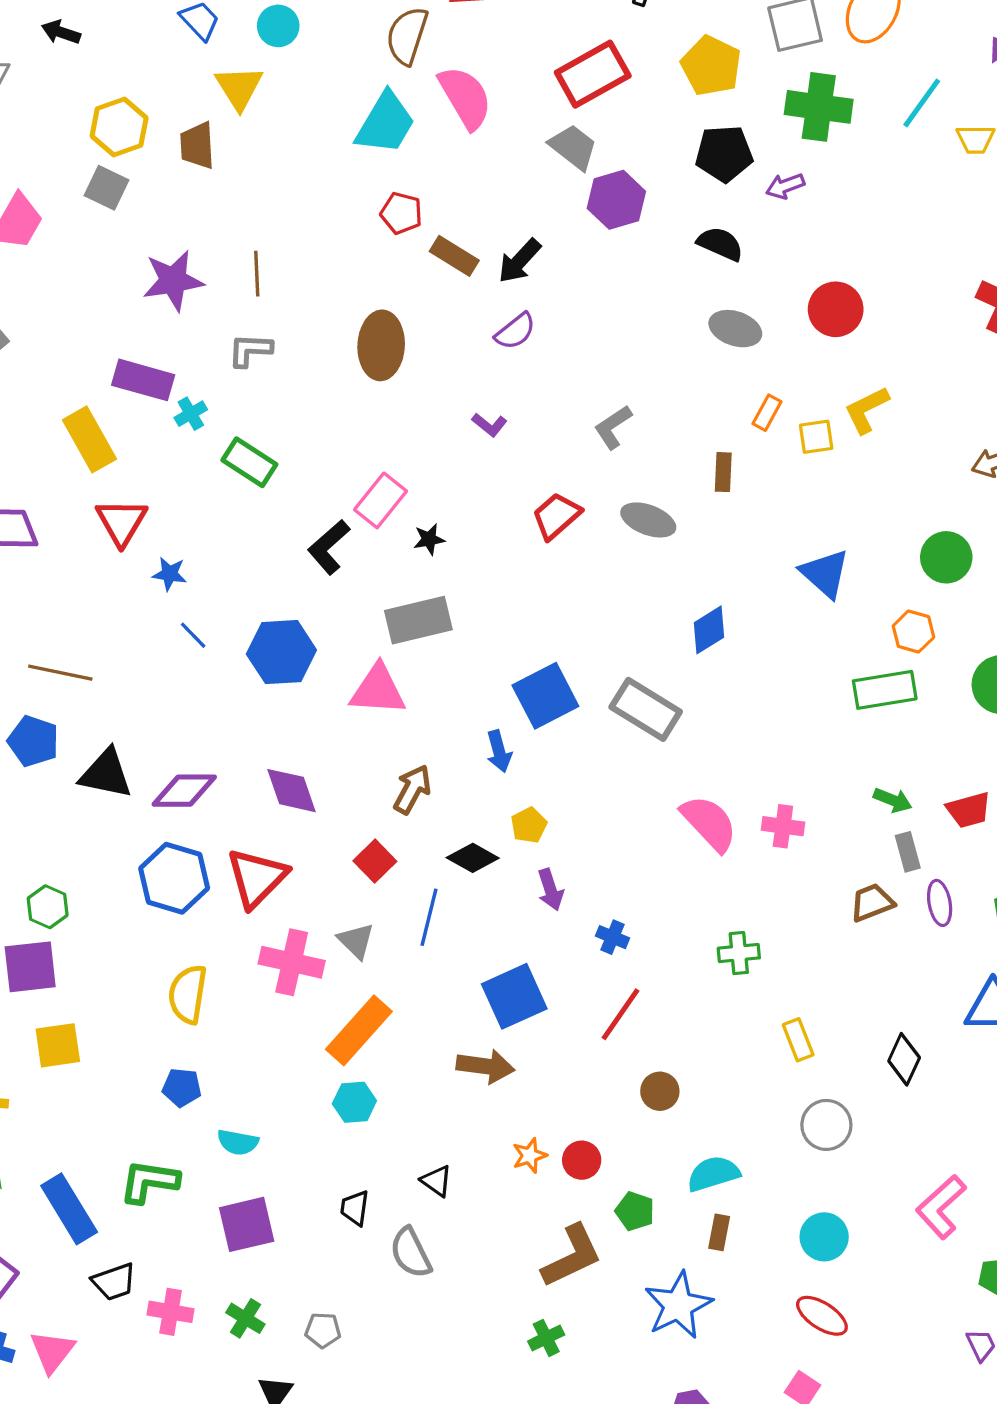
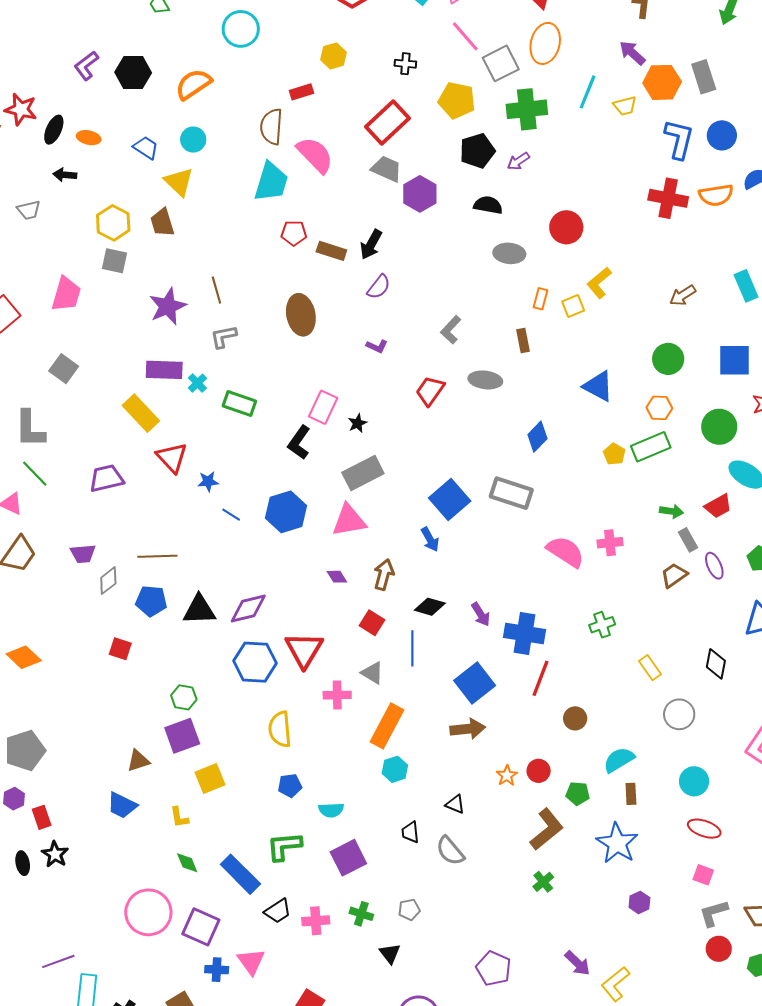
purple diamond: (292, 791) -> (337, 577), moved, size x0.6
yellow pentagon: (529, 825) -> (614, 454), moved
blue cross: (612, 937) -> (525, 634), size x2.0
pink cross: (292, 962) -> (337, 695), size x0.7

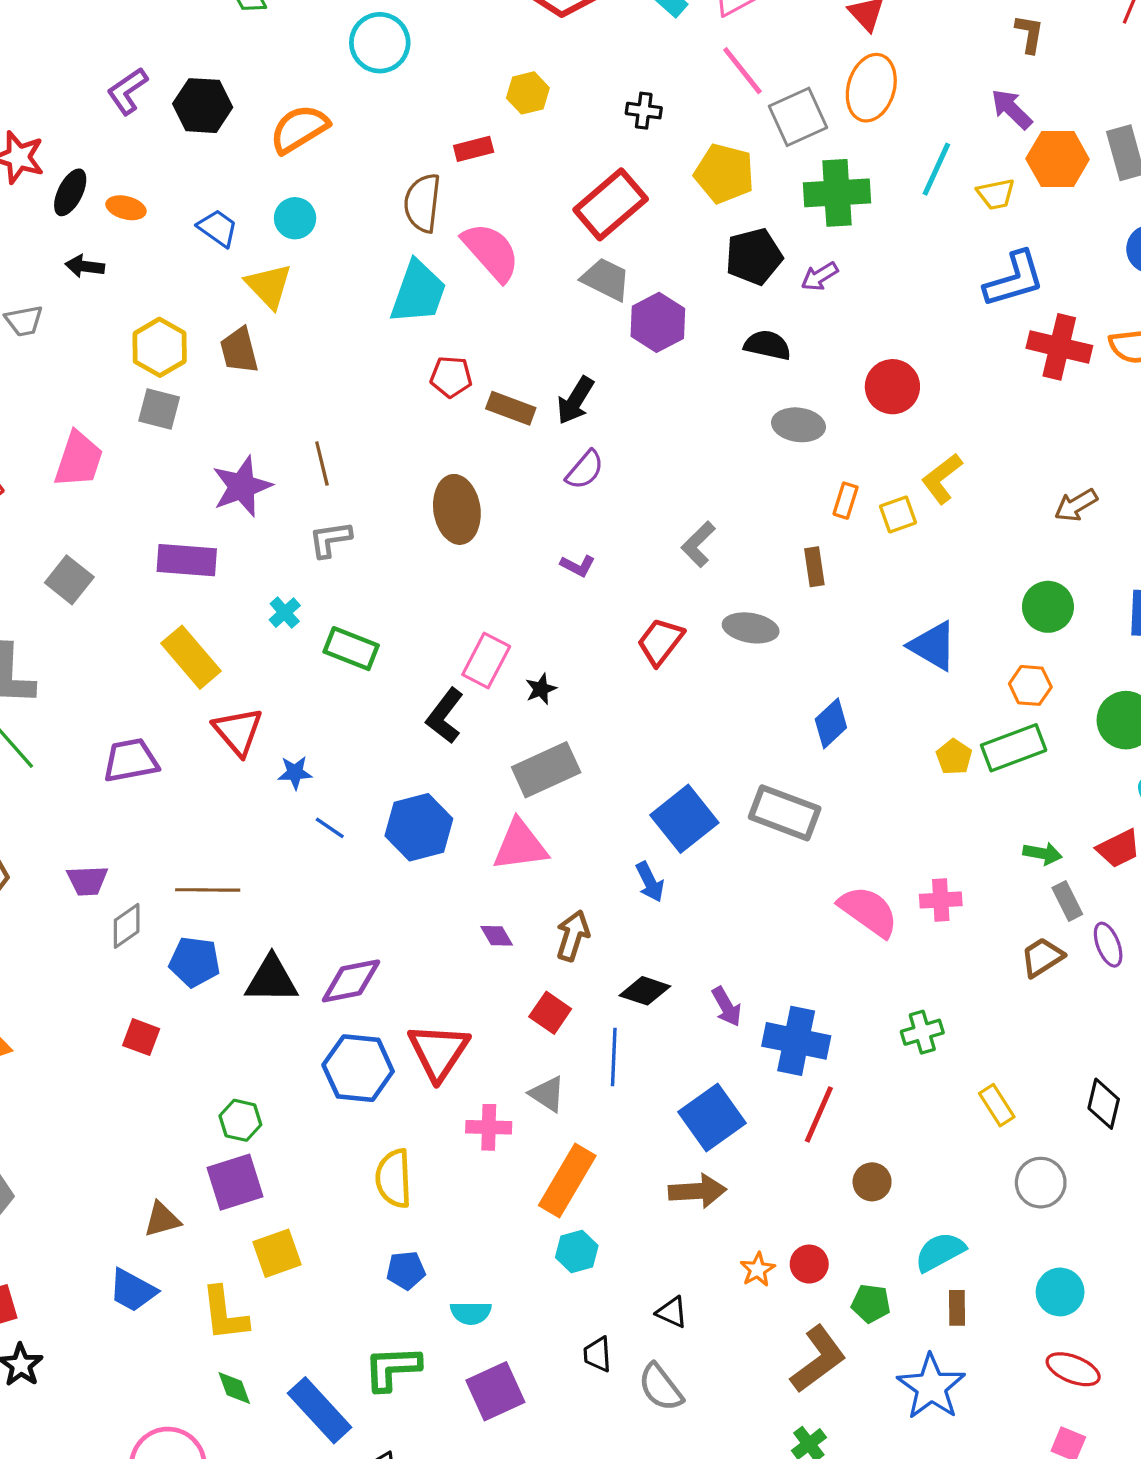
blue L-shape: (679, 139) -> (1014, 279), moved, turned 57
purple rectangle: (164, 370) -> (187, 560), moved
yellow L-shape: (179, 817) -> (225, 1314), size x1.6

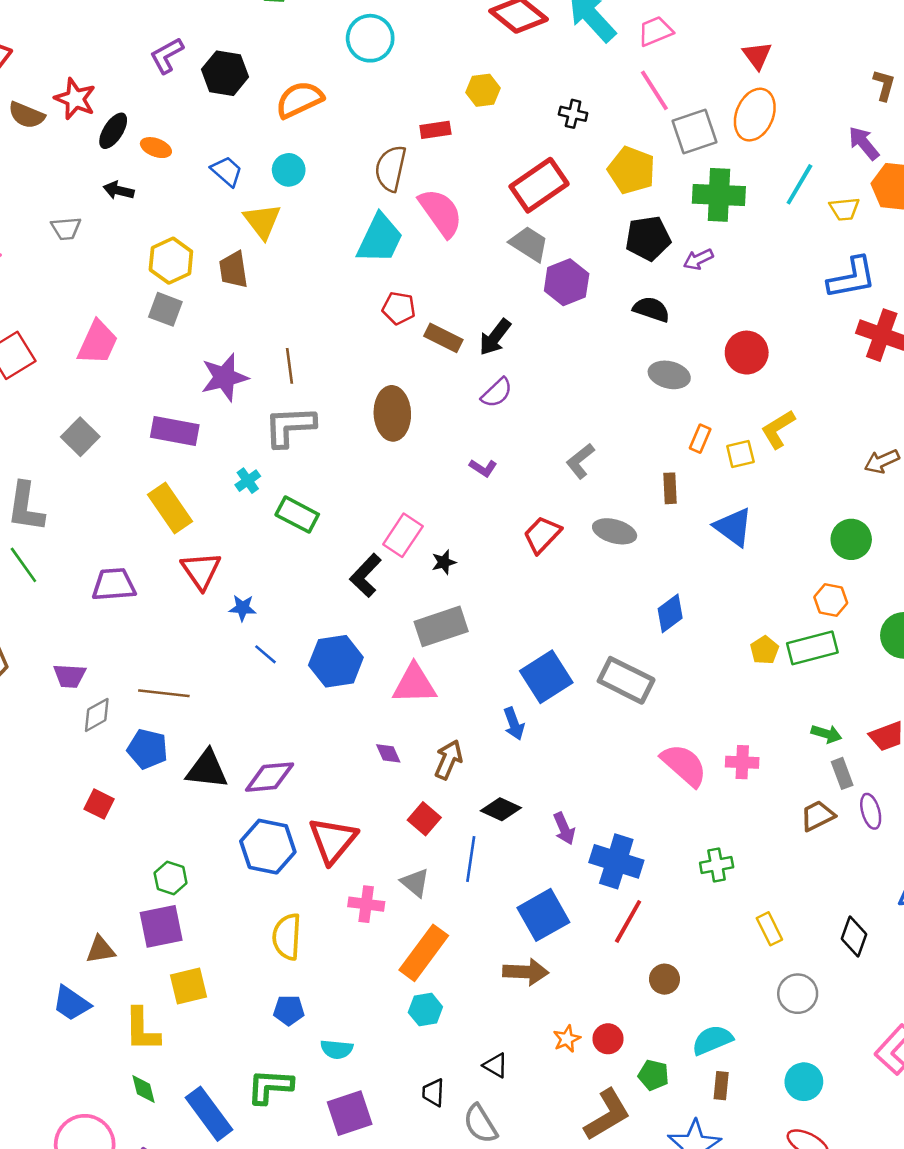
gray L-shape: (330, 539) -> (290, 426), size x1.5
blue triangle: (933, 646) -> (733, 527), moved

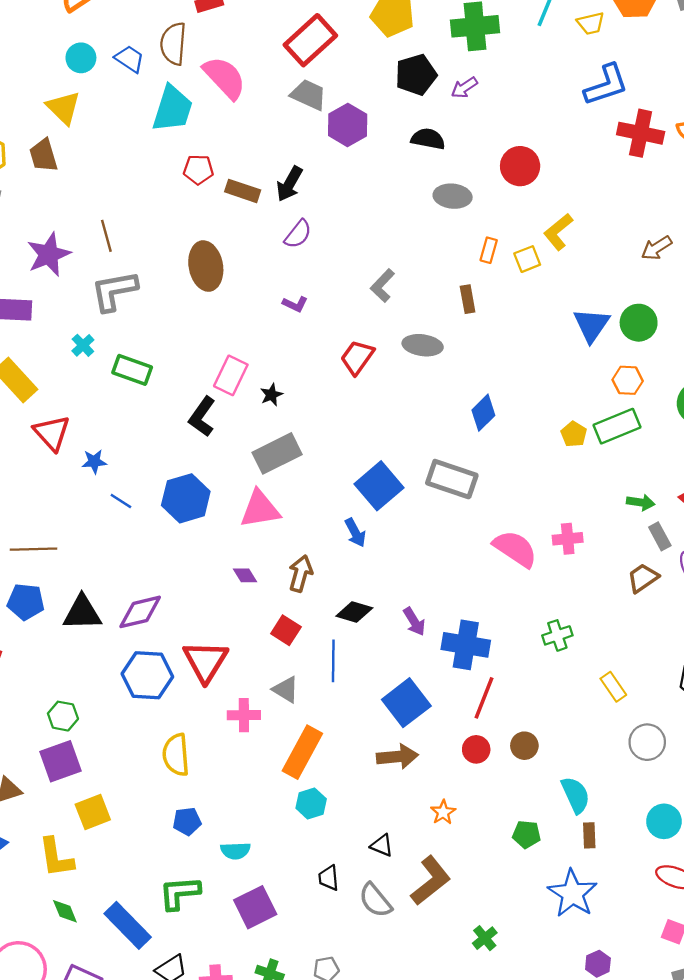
blue trapezoid: (227, 171) -> (130, 59), moved
blue triangle: (733, 527) -> (591, 325), moved, turned 36
red circle: (608, 1039) -> (476, 749), moved
cyan semicircle: (712, 1040) -> (576, 795), turned 96
brown L-shape: (607, 1115) -> (431, 881), moved

